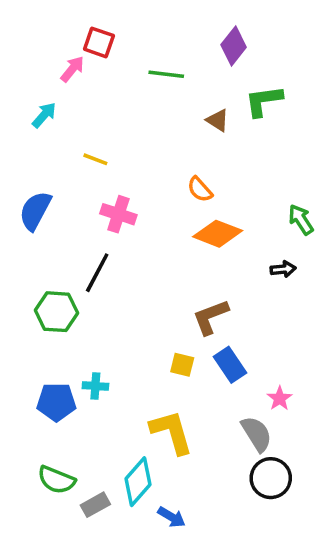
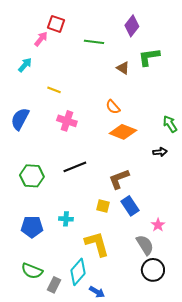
black line: (97, 273) -> (75, 167), moved, turned 40
cyan cross: (95, 386) -> (66, 219), moved
gray rectangle: (95, 505) -> (54, 285), turned -35

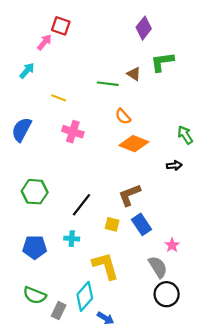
green line: (94, 42) -> (108, 84), moved
black line: (75, 167) -> (82, 205), moved, turned -30

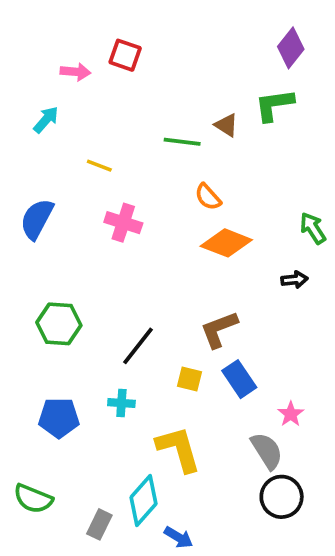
red square: (61, 26) -> (125, 55), moved
purple diamond: (144, 28) -> (291, 48), moved
pink arrow: (44, 42) -> (75, 72), turned 56
green semicircle: (35, 295) -> (33, 499), moved

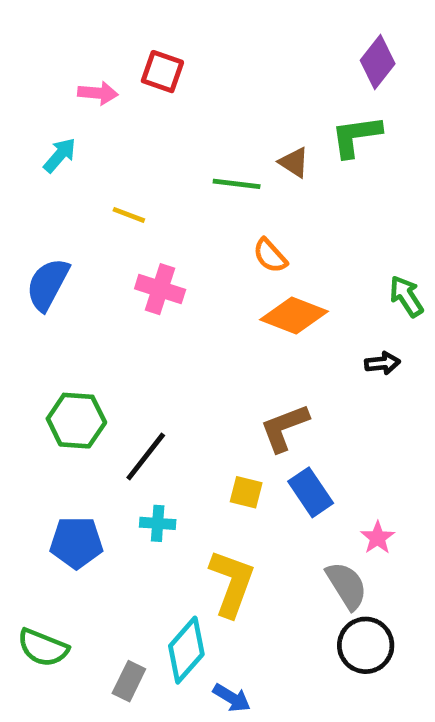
black line: (138, 346) -> (146, 456), moved
yellow L-shape: (178, 449) -> (232, 583), turned 36

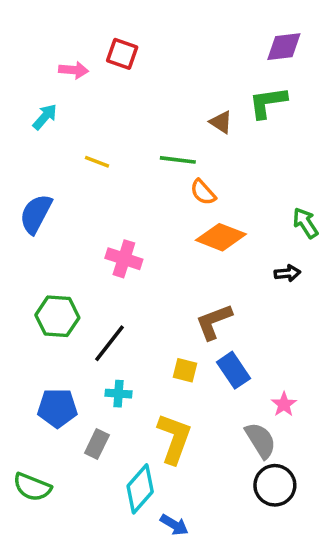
purple diamond: (378, 62) -> (284, 47), turned 45
green line: (237, 184) -> (178, 160), moved
pink cross: (160, 289) -> (124, 259), moved
gray rectangle: (129, 681) -> (97, 444), moved

